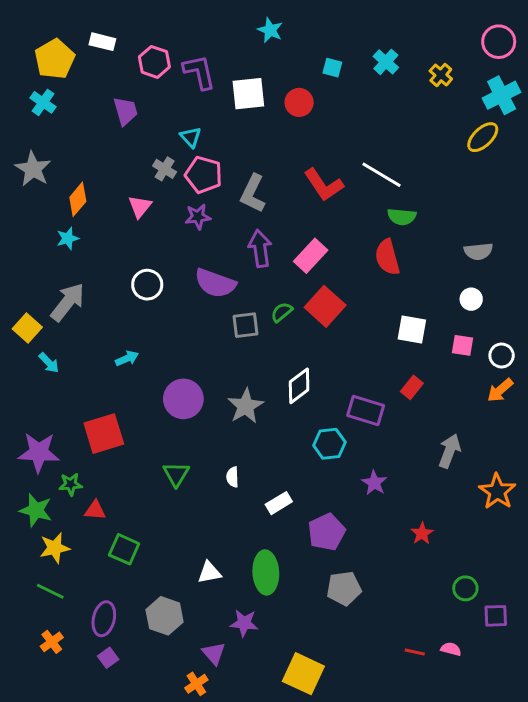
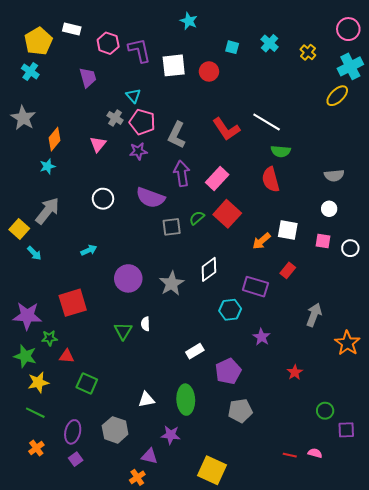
orange arrow: (500, 390) -> (261, 241), moved
white semicircle: (233, 477) -> (145, 324), moved
purple triangle: (214, 653) -> (149, 456), turned -36

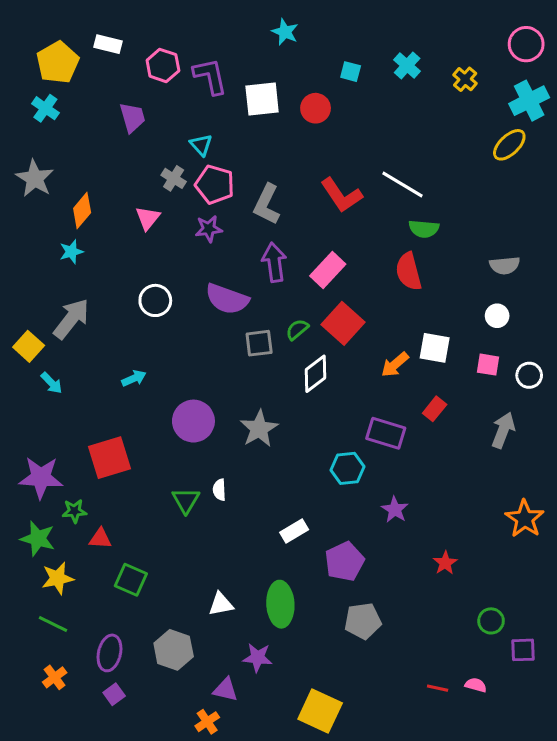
white diamond: (209, 269) -> (316, 374), moved
gray arrow: (314, 315) -> (503, 430), moved

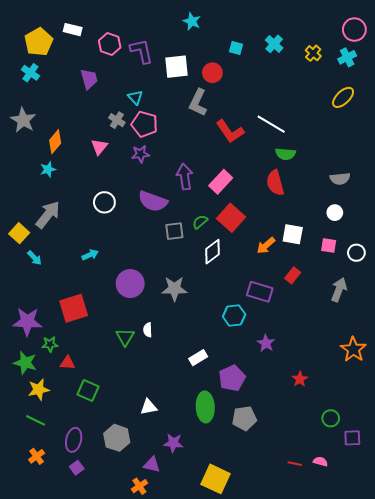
cyan cross: (529, 101) -> (347, 57), moved, size x0.7
gray L-shape: (267, 204) -> (198, 103), moved
gray star: (259, 429) -> (174, 289), turned 30
green ellipse: (280, 604) -> (205, 407), moved

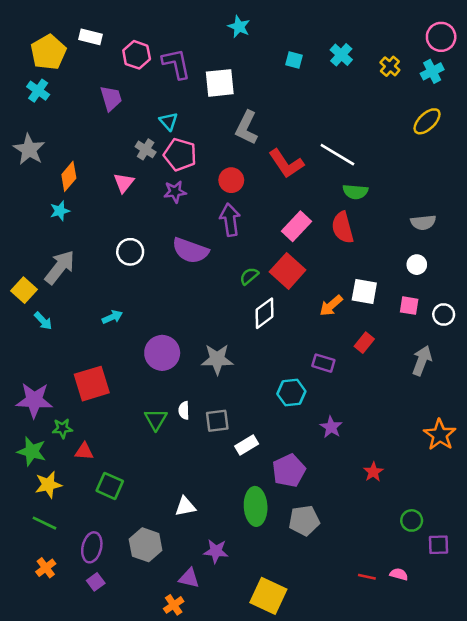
red circle: (212, 73) -> (231, 180), moved
pink rectangle: (221, 182) -> (297, 226), moved
gray square: (174, 231) -> (217, 421), moved
purple rectangle: (260, 292) -> (323, 363), size x0.7

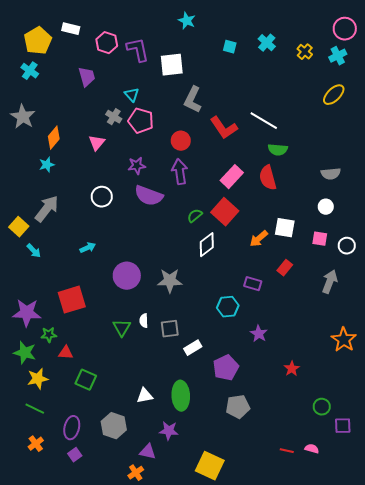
purple star: (175, 192) -> (137, 166), moved
green ellipse: (256, 506) -> (181, 396), moved

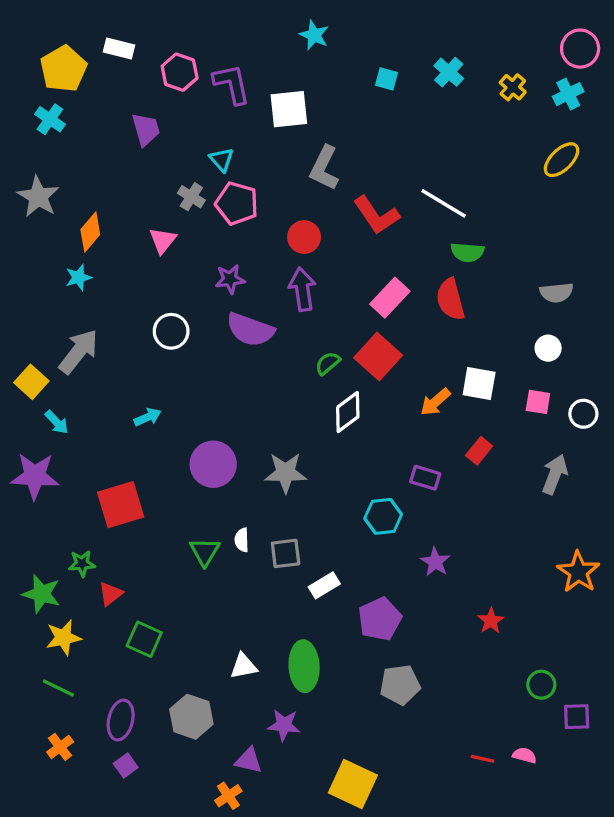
purple star: (27, 313) -> (35, 476), moved
red triangle: (66, 353) -> (111, 594), turned -42

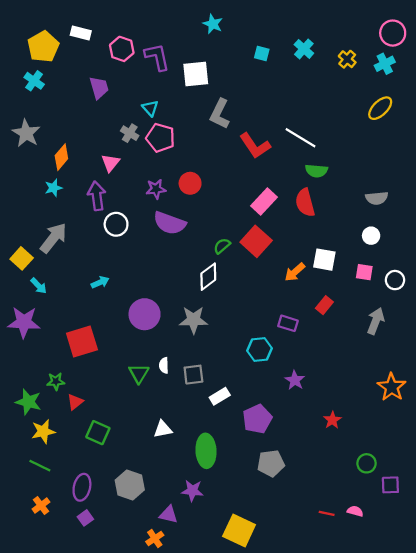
red circle: (304, 237) -> (190, 183), moved
purple arrow: (302, 289) -> (97, 196), moved
white diamond: (348, 412) -> (208, 277), moved
white triangle: (243, 666) -> (163, 429), moved

